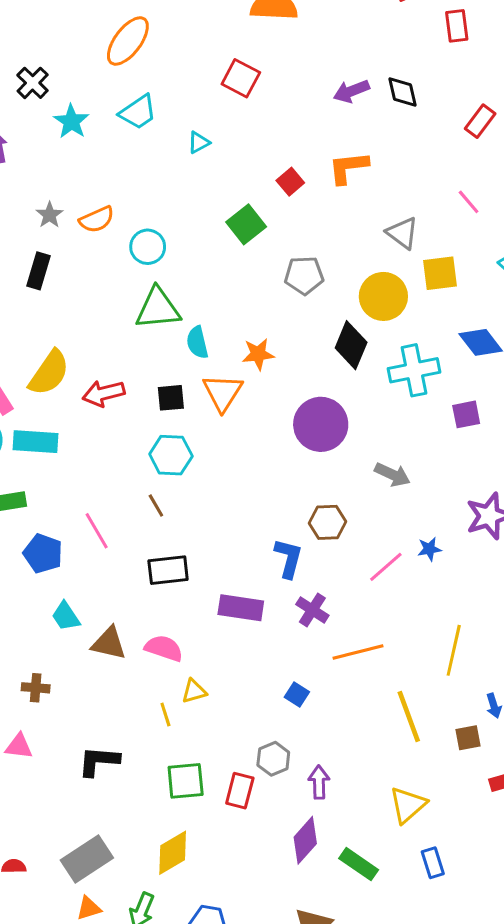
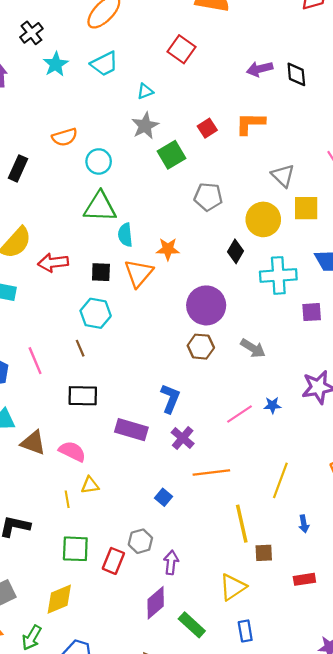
gray star: (50, 215) -> (145, 126), moved, size x1.4
black diamond: (351, 345) -> (235, 251), size x0.7
brown hexagon: (327, 522) -> (201, 347), moved
brown square: (468, 738) -> (264, 553), moved

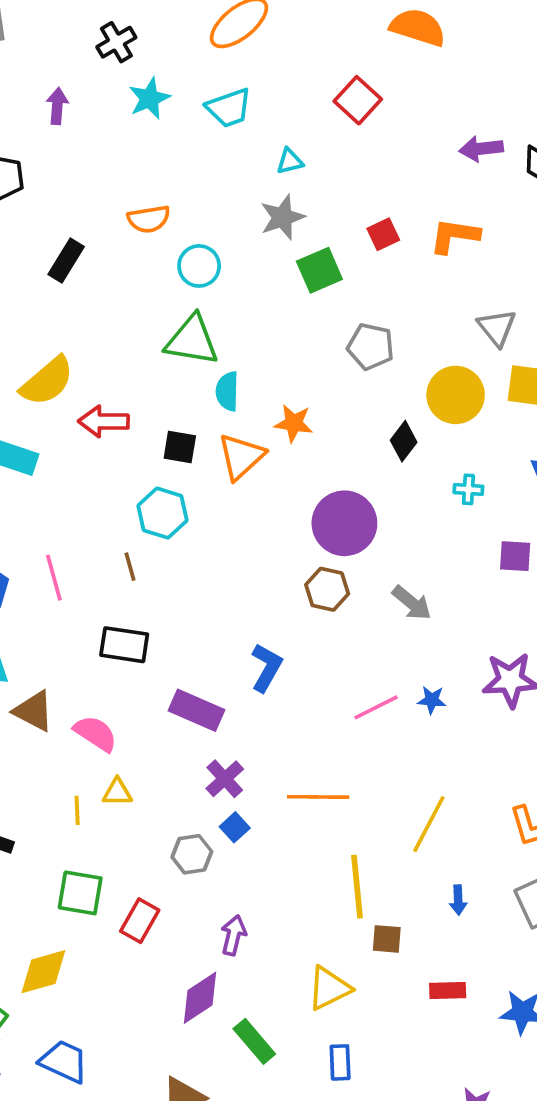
cyan cross: (278, 275) -> (468, 489), size x0.5
purple cross: (183, 438) -> (225, 779), moved
gray hexagon: (140, 541) -> (192, 854), moved

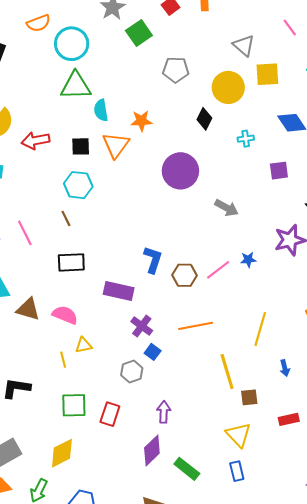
cyan circle: (199, 266) -> (72, 44), size x1.4
brown hexagon: (327, 589) -> (184, 275), moved
yellow triangle: (329, 988) -> (238, 435), moved, turned -36

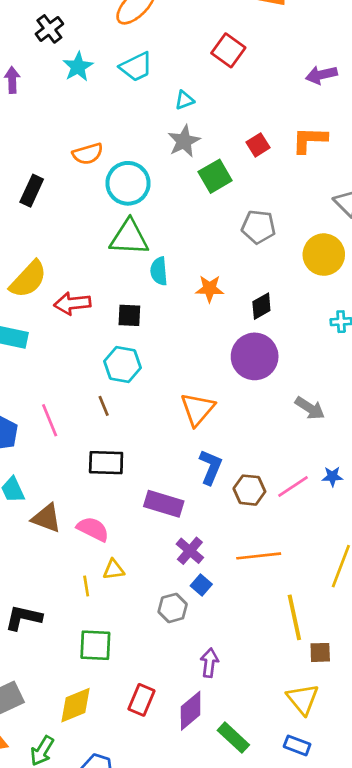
black diamond: (204, 119) -> (261, 306), moved, turned 30
orange triangle: (116, 145) -> (197, 409), moved
red rectangle: (110, 414) -> (141, 700), moved
blue rectangle: (237, 471) -> (297, 745), turned -60

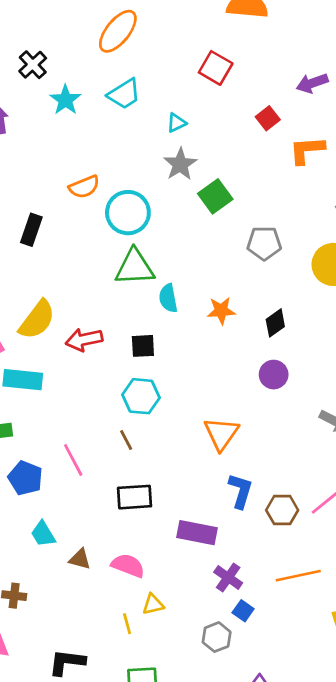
red square: (258, 145) -> (268, 118), moved
purple circle: (255, 356) -> (274, 375), size x0.6
brown triangle: (46, 518) -> (80, 559), size x0.7

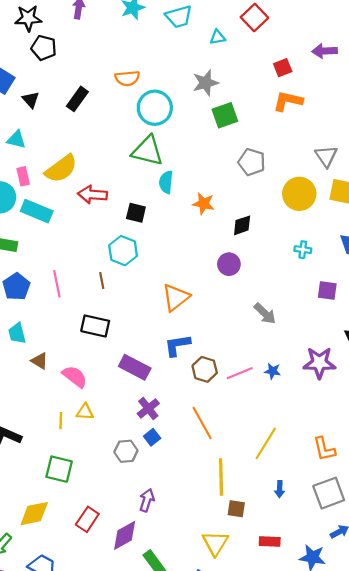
cyan triangle: (176, 123) -> (218, 37), moved
orange L-shape: (307, 150) -> (288, 101), moved
blue L-shape: (241, 491) -> (177, 345), turned -132
orange line: (298, 576) -> (202, 423), turned 56

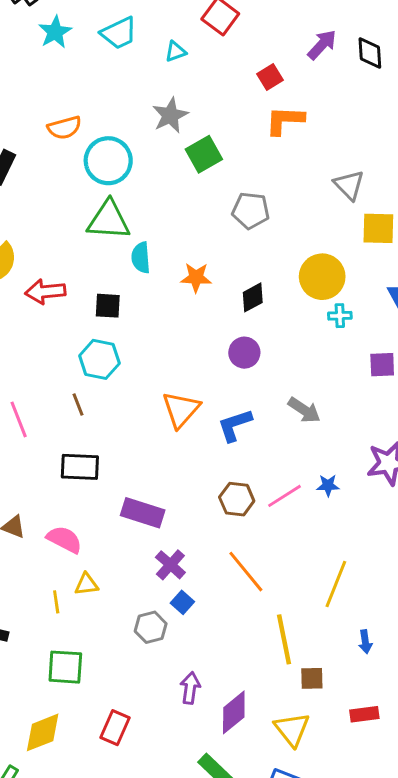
purple arrow: (325, 51) -> (322, 45), turned 145
yellow circle: (299, 194) -> (322, 277), moved
blue L-shape: (177, 345) -> (235, 425), moved
purple diamond: (125, 535) -> (234, 712), moved

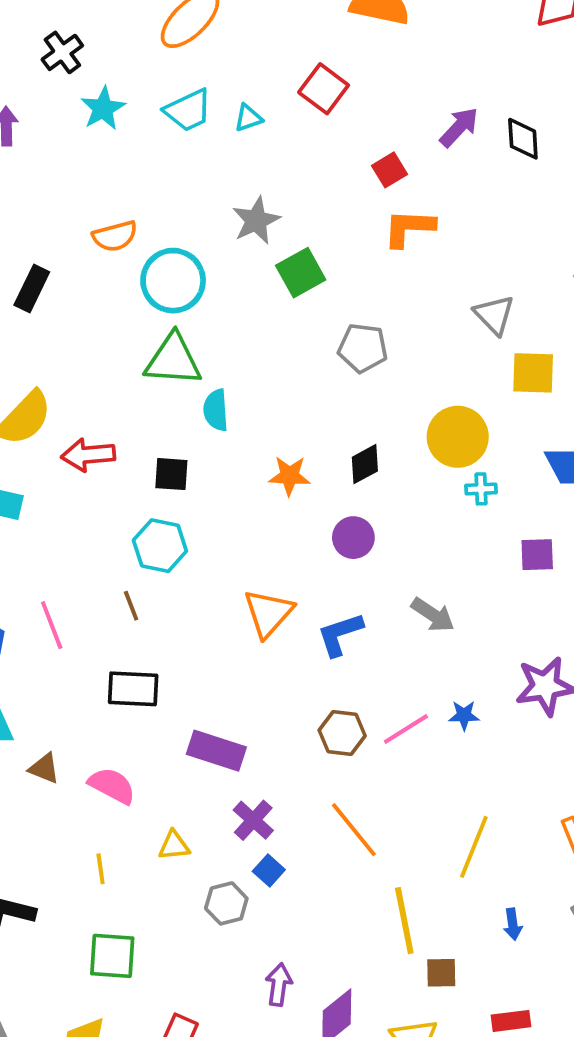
cyan triangle: (176, 51) -> (248, 118), moved
orange star: (196, 278) -> (289, 476), moved
yellow triangle: (86, 584) -> (174, 845), moved

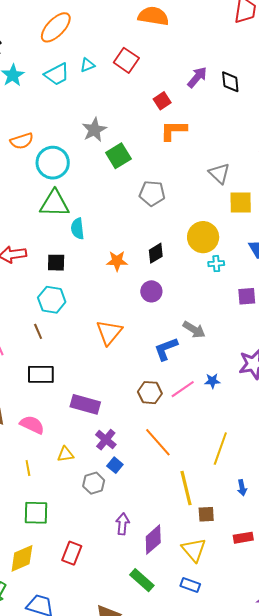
cyan triangle: (248, 118) -> (87, 65), moved
blue L-shape: (340, 634) -> (166, 349), moved

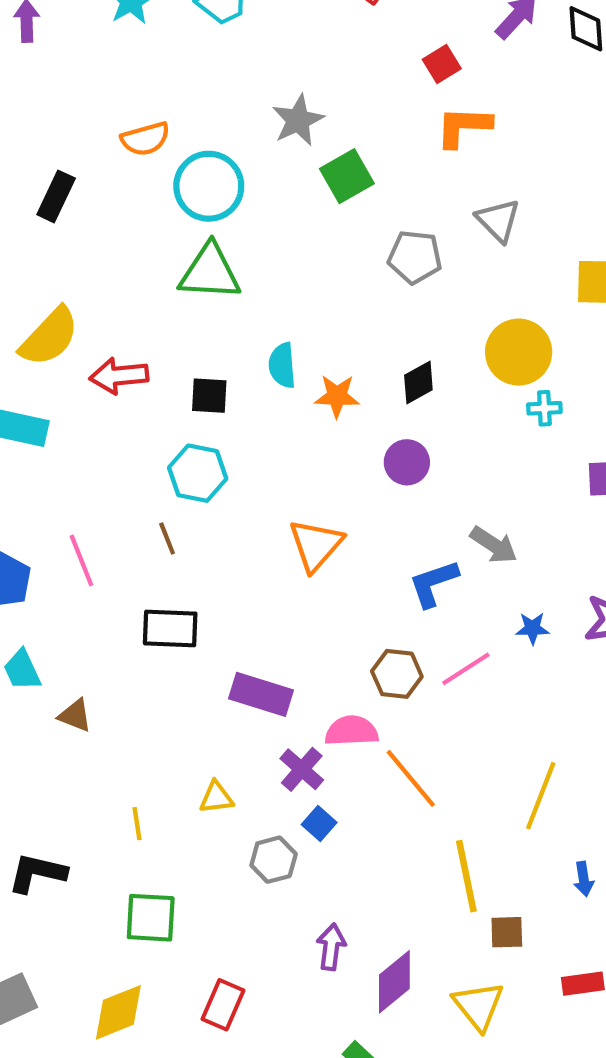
gray triangle: (219, 173) -> (498, 220), moved
cyan semicircle: (78, 229) -> (282, 365), moved
blue star: (212, 381) -> (532, 628), moved
pink semicircle: (32, 425) -> (352, 731), moved, turned -30

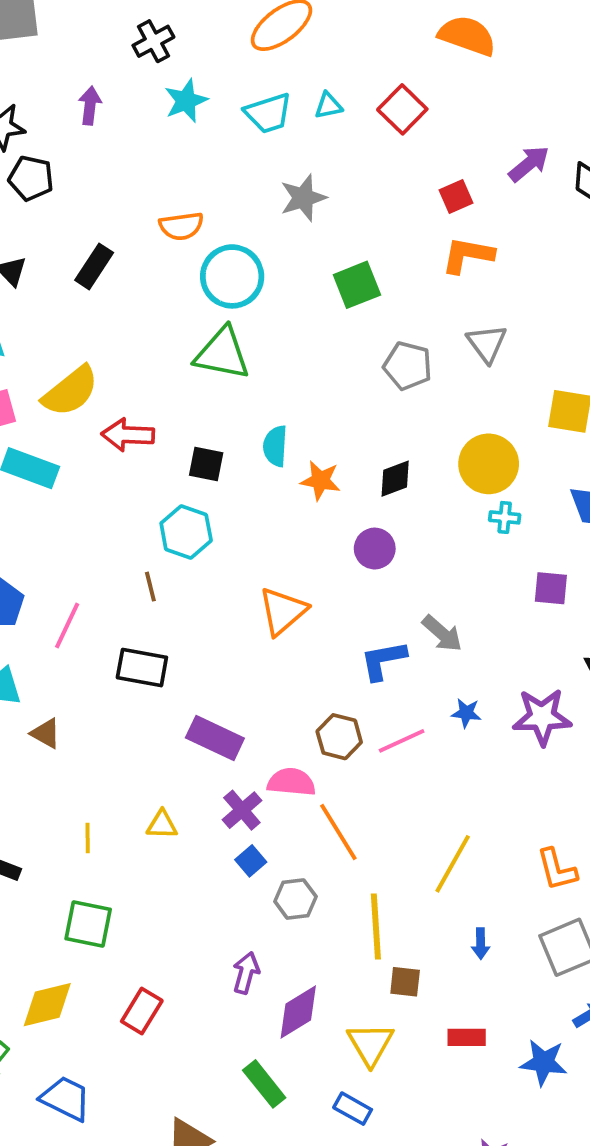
gray star: (298, 120) -> (303, 198), moved
pink line: (81, 560) -> (67, 626), moved, turned 39
gray hexagon: (274, 860) -> (295, 899), moved

